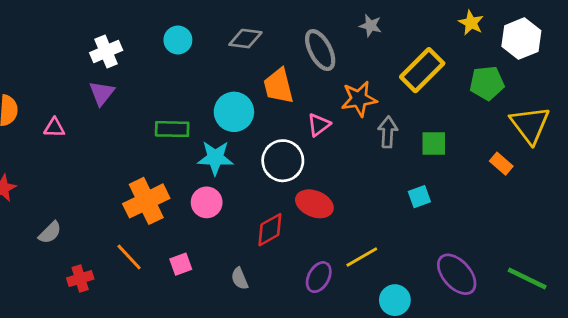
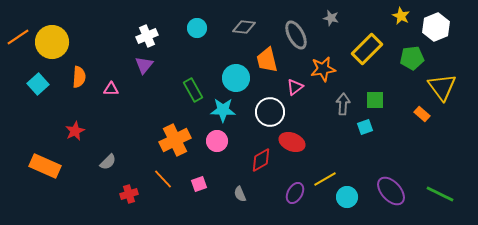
green rectangle: (172, 129) -> (193, 90), turned 60
gray arrow: (388, 132) -> (343, 104), moved
cyan square: (419, 197) -> (365, 127), moved
cyan circle: (395, 300) -> (347, 197), moved

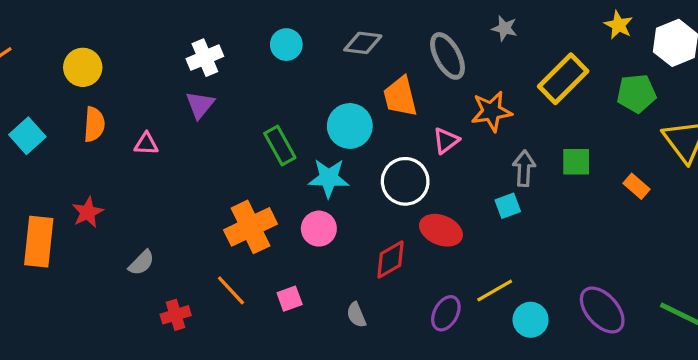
yellow circle: (52, 42) -> (83, 67), moved, size x0.7
orange rectangle: (422, 114) -> (636, 186), moved
cyan square: (365, 127) -> (508, 206), moved
orange rectangle: (45, 166) -> (39, 242), moved, turned 72

